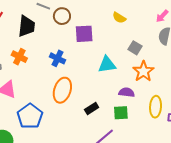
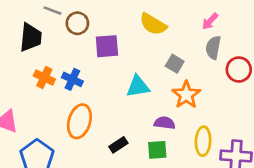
yellow semicircle: (119, 18) -> (153, 24), size x1.5
orange cross: (19, 57) -> (44, 77), moved

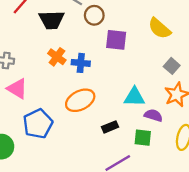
black trapezoid: (31, 37) -> (52, 20), turned 72
blue cross: (72, 79) -> (81, 63), turned -30
cyan triangle: (138, 86) -> (134, 97), moved
orange ellipse: (79, 121) -> (80, 100), turned 36

